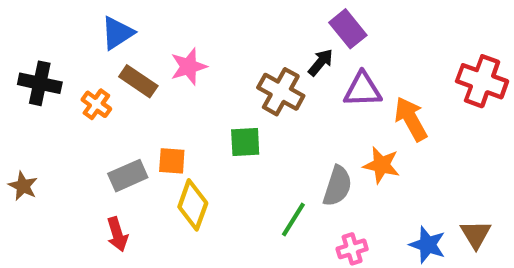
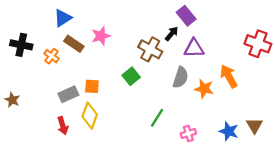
orange arrow: (411, 119) -> (229, 76), moved
green square: (245, 142) -> (131, 76), turned -36
gray semicircle: (337, 186) -> (181, 77), moved
yellow diamond: (193, 205) -> (90, 116), moved

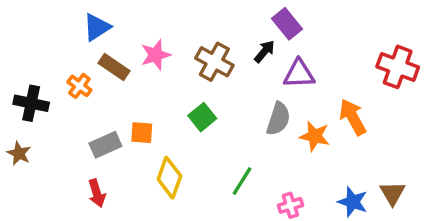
black cross: (21, 45) -> (31, 103), moved
brown cross: (150, 49) -> (214, 62), moved
yellow diamond: (90, 116) -> (169, 178), moved

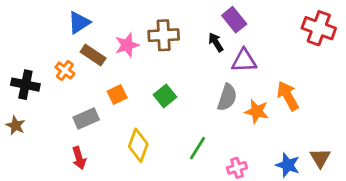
black arrow: (265, 51) -> (216, 42), turned -72
brown cross: (214, 62) -> (164, 35), moved, turned -32
red cross: (398, 67) -> (319, 28), moved
orange square: (142, 133) -> (117, 94), moved, turned -30

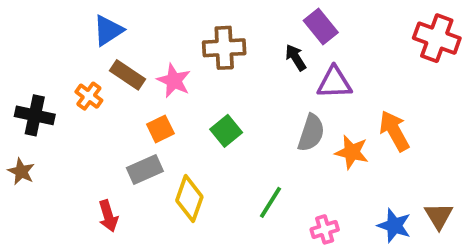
pink star: (127, 45) -> (174, 81), moved, turned -30
gray rectangle: (86, 118) -> (145, 170), moved

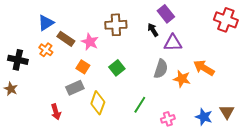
blue triangle: (108, 30) -> (46, 23), moved
orange square: (160, 129) -> (83, 67), turned -32
orange arrow: (394, 131) -> (204, 68), turned -30

